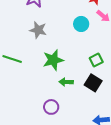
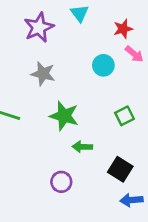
green star: (53, 60) -> (64, 116), turned 30
black square: (93, 83) -> (120, 169), moved

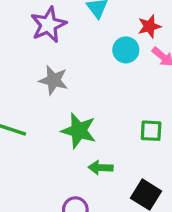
cyan circle: (103, 65) -> (126, 50), moved
green square: (124, 116) -> (151, 131), turned 30

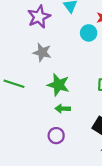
green arrow: (101, 168) -> (63, 109), moved

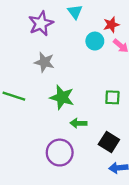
green arrow: (63, 109) -> (78, 123), moved
purple circle: (56, 136) -> (60, 153), size x1.5

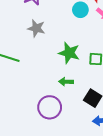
green star: (62, 97) -> (69, 53), moved

